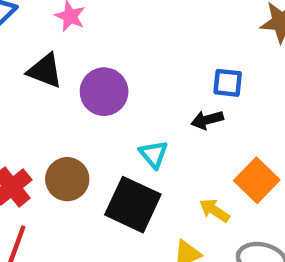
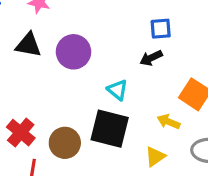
brown circle: (67, 179) -> (65, 143), moved

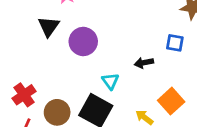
blue square: (161, 29) -> (175, 43), moved
black triangle: (28, 45) -> (49, 27), turned 40

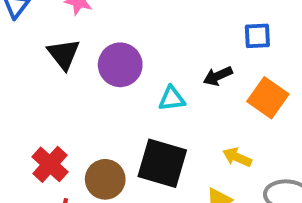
cyan triangle: (110, 81) -> (172, 99), moved, turned -48
orange square: (171, 101) -> (268, 98), moved

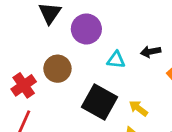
yellow arrow: (237, 157) -> (138, 108), moved
brown circle: (105, 179) -> (57, 69), moved

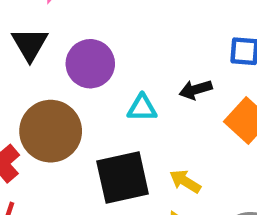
brown circle: (57, 69) -> (51, 131), size x1.4
black square: (100, 102) -> (123, 177), turned -36

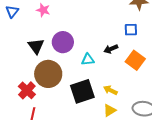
black triangle: (30, 44) -> (36, 46), moved

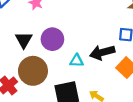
black arrow: (111, 49) -> (102, 52), size x1.6

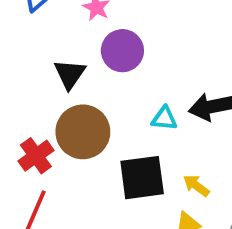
purple circle: (52, 39) -> (122, 51), moved

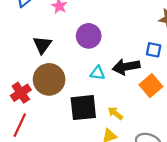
purple circle: (122, 51) -> (89, 36), moved

